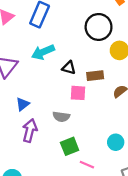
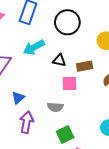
black circle: (99, 27) -> (67, 22), moved

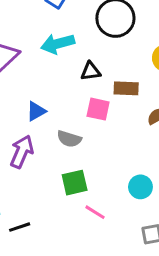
black triangle: (59, 60) -> (91, 71), turned -32
blue triangle: (18, 98) -> (36, 111), moved

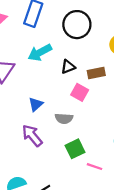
pink square: (98, 109) -> (80, 92), turned 30
purple arrow: (22, 152) -> (32, 136), turned -50

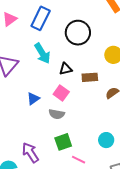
cyan arrow: (40, 52) -> (42, 53), turned -100
pink square: (80, 92) -> (61, 93), moved
purple arrow: (32, 136) -> (30, 153), moved

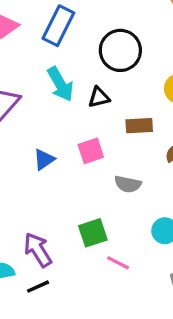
black triangle: (66, 69) -> (99, 97), moved
pink square: (61, 93) -> (91, 151), turned 35
gray semicircle: (57, 114) -> (128, 184), moved

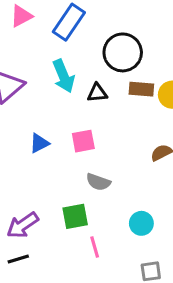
brown rectangle: (139, 126) -> (141, 89), moved
gray semicircle: (128, 184) -> (98, 182), moved
purple arrow: (38, 250) -> (23, 225), turned -100
pink line: (118, 263) -> (95, 247), turned 40

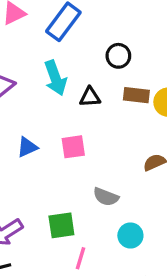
black circle: (123, 52) -> (118, 56), size x0.6
gray semicircle: (98, 182) -> (106, 197), moved
pink line: (95, 247) -> (81, 258), turned 30

